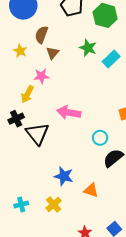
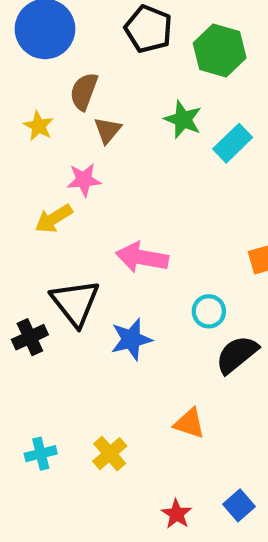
yellow arrow: (27, 94) -> (54, 219), turned 30
black cross: (16, 119) -> (30, 337), moved
blue star: (64, 176) -> (131, 339), moved, turned -30

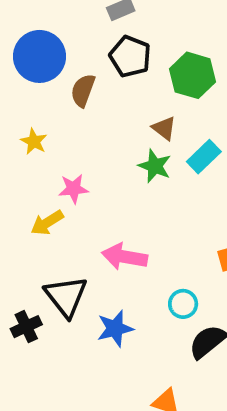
brown semicircle: (84, 91) -> (83, 90), moved
green star: (183, 119) -> (155, 166), moved
brown triangle: (108, 130) -> (164, 128), moved, turned -32

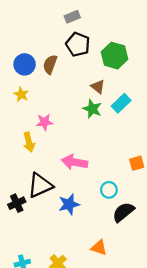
blue circle: (39, 56) -> (25, 64), moved, size x0.7
yellow arrow: (47, 223) -> (29, 142), turned -72
black triangle: (66, 296) -> (40, 185), turned 44

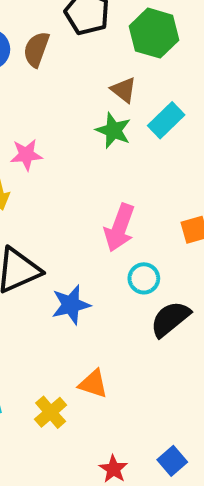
pink arrow: (75, 162) -> (120, 228), moved, turned -80
orange triangle: (99, 248) -> (93, 384), moved

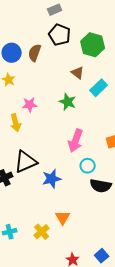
green star: (113, 130) -> (68, 102), moved
black semicircle: (170, 319) -> (101, 186), turned -130
orange triangle: (93, 384) -> (63, 218), turned 42

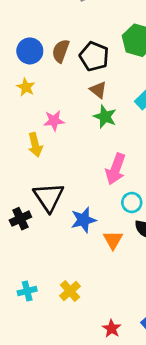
black pentagon: (60, 35) -> (94, 56), moved
brown triangle: (78, 73) -> (98, 90), moved
black triangle: (26, 162) -> (49, 197), turned -40
orange triangle: (63, 218) -> (113, 240), moved

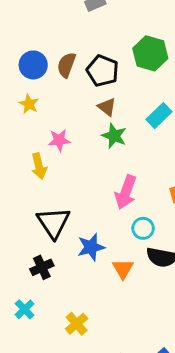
black cross: (20, 219) -> (42, 267), moved
cyan cross: (27, 291) -> (25, 309), moved, turned -30

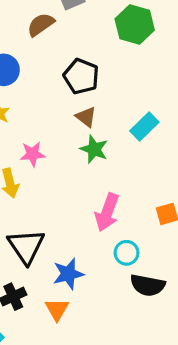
green hexagon: (150, 53) -> (135, 25), moved
brown semicircle: (66, 65) -> (41, 25), moved, turned 35
orange triangle: (123, 269) -> (57, 310), moved

